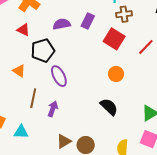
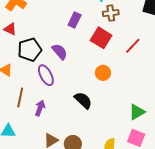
purple semicircle: (62, 24) -> (60, 52), moved, turned 60
black semicircle: (109, 107) -> (83, 100), moved

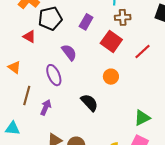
red triangle: (10, 29) -> (29, 37), moved
black pentagon: (30, 50) -> (50, 18), moved

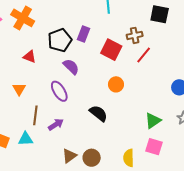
brown cross: (123, 17) -> (135, 35), moved
black pentagon: (50, 18) -> (60, 40), moved
orange triangle: (14, 67) -> (19, 89), turned 32
purple arrow: (46, 107) -> (56, 124), turned 42
cyan triangle: (13, 128) -> (26, 139), moved

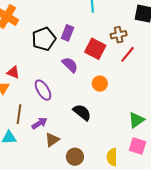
red triangle: (30, 57) -> (13, 72), moved
purple semicircle: (71, 67) -> (70, 65), moved
brown triangle: (69, 156) -> (52, 140), moved

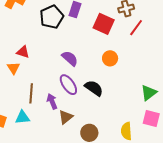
purple semicircle: (70, 65) -> (70, 58), moved
purple ellipse: (43, 90) -> (68, 85), moved
purple arrow: (39, 123) -> (52, 101), turned -77

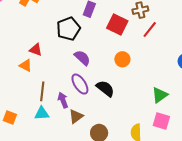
black pentagon: (52, 17) -> (68, 29), moved
orange triangle: (13, 68) -> (26, 65), turned -32
cyan triangle: (22, 117) -> (42, 113), moved

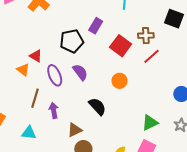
purple ellipse: (80, 84) -> (55, 75), moved
cyan triangle: (42, 113) -> (29, 133), moved
brown triangle: (76, 116) -> (75, 130), moved

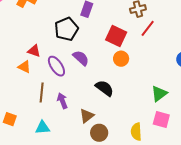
red square: (121, 46) -> (116, 36), moved

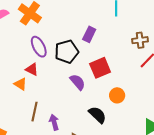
red square: (116, 36) -> (100, 68), moved, turned 35
orange circle: (121, 59) -> (117, 95), moved
purple ellipse: (56, 66) -> (39, 47), moved

